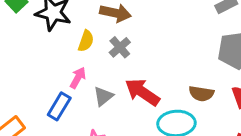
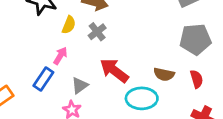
gray triangle: (103, 96) -> (80, 85), moved

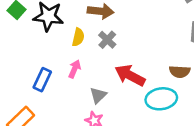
blue rectangle: (43, 79) -> (42, 80), moved

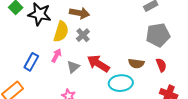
yellow semicircle: (78, 37) -> (61, 32), size x1.5
gray triangle: (98, 95) -> (73, 67), moved

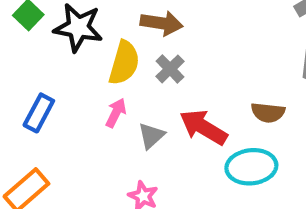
blue rectangle: (31, 62) -> (39, 113), moved
brown semicircle: (136, 63) -> (268, 113), moved

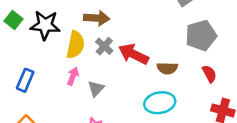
red arrow: (203, 127) -> (134, 54), moved

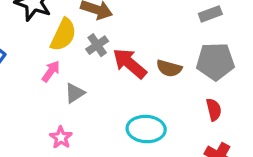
brown semicircle: (167, 68) -> (169, 68), moved

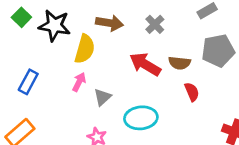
gray cross: (97, 45) -> (155, 24), moved
red semicircle: (214, 110) -> (192, 92), moved
cyan ellipse: (146, 129) -> (141, 118), moved

